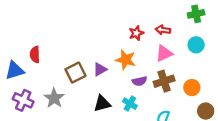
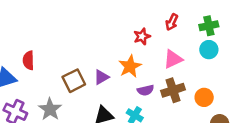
green cross: (196, 14) -> (209, 26), moved
red arrow: (163, 30) -> (172, 22), moved, turned -72
orange star: (126, 60) -> (130, 66), turned 30

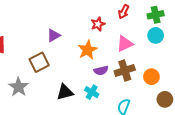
purple triangle: (101, 77) -> (54, 35), moved

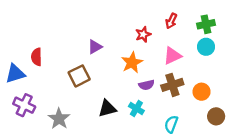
gray star: (18, 87) -> (59, 119), moved

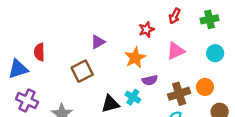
cyan circle: (206, 47) -> (215, 53), moved
brown cross: (172, 85) -> (179, 94), moved
cyan cross: (136, 109) -> (133, 97), moved

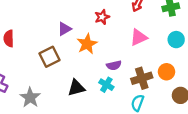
red star: (146, 30) -> (102, 17), moved
orange star: (135, 58) -> (87, 44), moved
cyan cross: (133, 97) -> (106, 85), moved

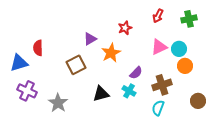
cyan circle: (176, 40) -> (179, 49), moved
purple semicircle: (114, 65) -> (136, 73), turned -32
orange circle: (166, 72) -> (185, 66), moved

